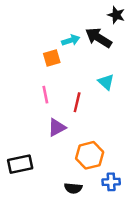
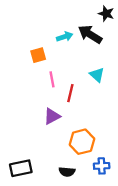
orange square: (52, 58) -> (38, 55), moved
pink line: (45, 95) -> (52, 79), moved
black rectangle: (20, 164) -> (21, 168), moved

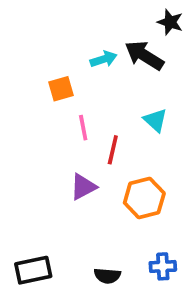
orange hexagon: (82, 142) -> (144, 198), moved

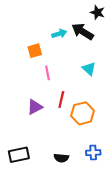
red line: (113, 150) -> (61, 99), moved
purple triangle: (83, 187) -> (35, 107), moved

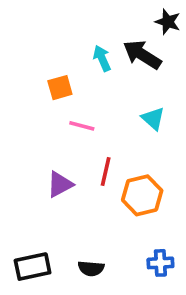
cyan arrow: (59, 34) -> (102, 58), turned -96
pink line: (48, 73) -> (82, 126), turned -64
black semicircle: (61, 158) -> (91, 268), moved

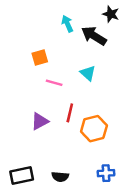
cyan arrow: (102, 58) -> (67, 24), moved
cyan triangle: (153, 119) -> (88, 73), moved

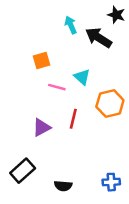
cyan triangle: (88, 73) -> (82, 77), moved
orange hexagon: (94, 129) -> (110, 103), moved
black rectangle: (22, 176) -> (23, 171), moved, turned -30

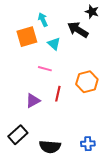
cyan arrow: (71, 25) -> (43, 20), moved
orange square: (42, 60) -> (27, 37), moved, size x1.5
cyan triangle: (82, 77) -> (54, 44), moved
black semicircle: (63, 186) -> (50, 147), size x1.5

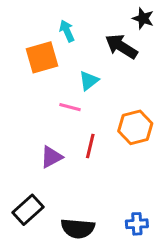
cyan triangle: (54, 44) -> (89, 81), moved, turned 40

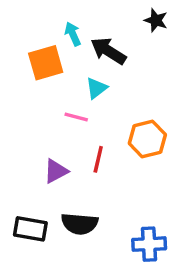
black arrow: (121, 46) -> (108, 51), moved
black rectangle: (28, 210) -> (30, 229), turned 52
blue cross: (137, 224) -> (149, 244), size x1.4
black semicircle: (78, 228) -> (80, 224), moved

